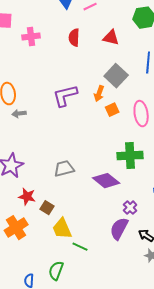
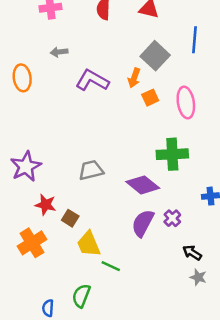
purple L-shape: (65, 96) -> (92, 80), turned 44
gray arrow: (19, 114) -> (59, 52), moved
purple semicircle: (119, 229) -> (143, 223), moved

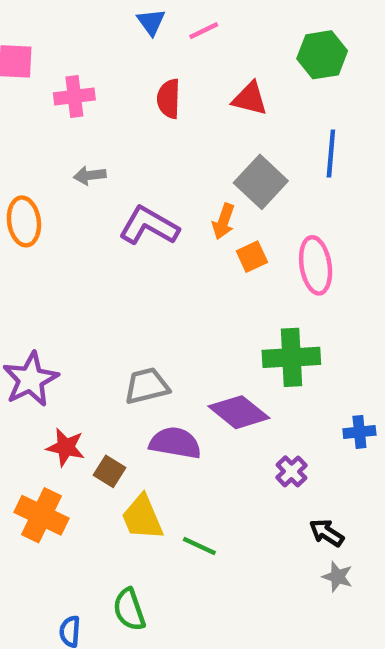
purple semicircle: (143, 223) -> (175, 443), moved, turned 72
orange cross: (32, 243) -> (41, 515), turned -32
green line: (111, 266) -> (199, 546), moved
green semicircle: (81, 296) -> (129, 610), turned -40

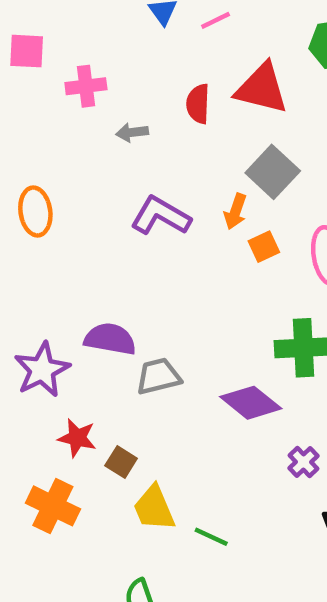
red semicircle: (169, 99) -> (198, 104), moved
red triangle: (250, 99) -> (262, 88), size x1.5
gray arrow: (90, 175) -> (132, 132), moved
purple semicircle: (175, 443) -> (110, 339), moved

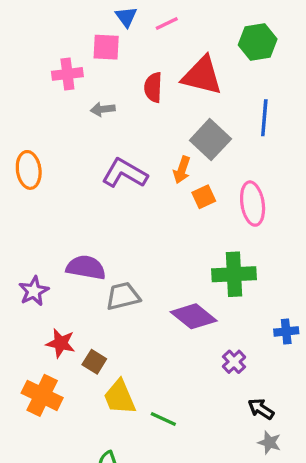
pink square: (27, 51) -> (106, 47), moved
purple star: (42, 370) -> (34, 291), size x0.7

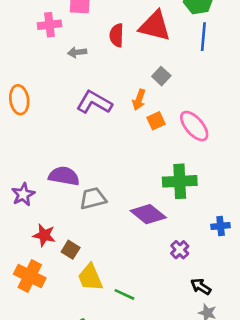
blue line: (264, 118) -> (203, 37), moved
gray square: (210, 140) -> (161, 76), size x0.6
pink ellipse: (253, 204) -> (194, 126), turned -32

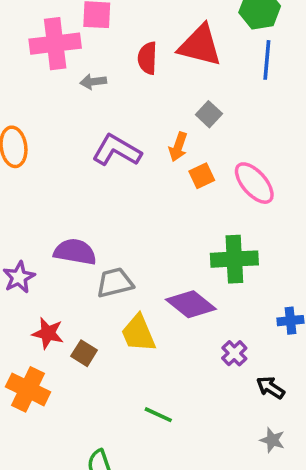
pink cross: (49, 25) -> (55, 44), size x1.5
yellow trapezoid: (90, 277) -> (138, 333), moved
black arrow: (201, 287) -> (271, 388), moved

